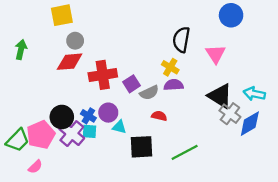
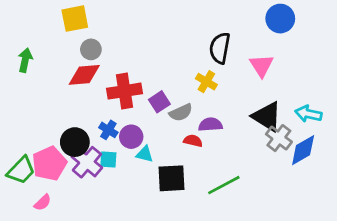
purple semicircle: (174, 85) -> (210, 125), moved
blue cross: (88, 116) -> (108, 130), moved

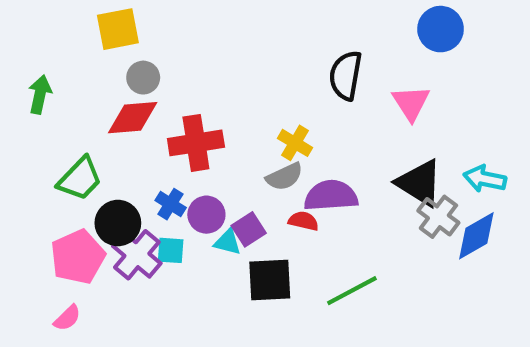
yellow cross: (206, 82) -> (295, 143), moved
purple square: (159, 102) -> (249, 229), moved
purple semicircle: (210, 125) -> (331, 196), size x1.4
green trapezoid: (21, 170) -> (80, 179), moved

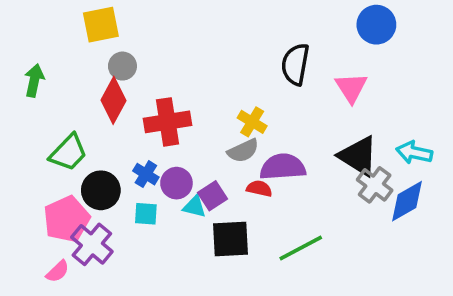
red diamond: (133, 118) -> (113, 100), turned -57
purple cross: (137, 255) -> (92, 244), moved

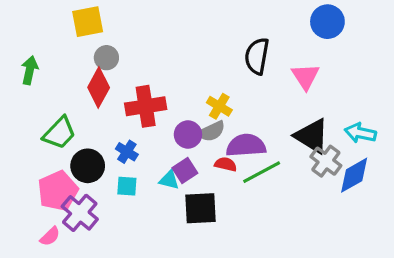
purple circle: (176, 183) -> (188, 134), moved
green line: (301, 248) -> (262, 172), moved

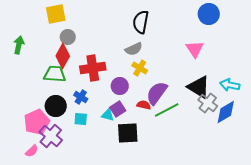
black semicircle: (257, 56) -> (141, 22), moved
gray semicircle: (211, 131) -> (134, 49), moved
green trapezoid: (59, 133) -> (55, 74), moved, turned -130
purple semicircle: (246, 145) -> (157, 93), turned -50

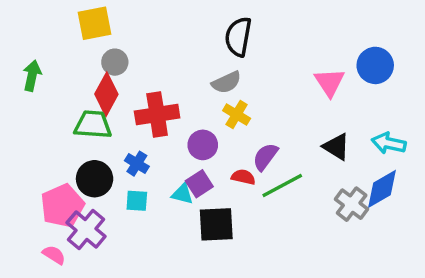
blue circle: (209, 14) -> (375, 65), moved
black triangle: (199, 87) -> (336, 147), size x0.7
purple semicircle: (157, 93) -> (265, 157), size x0.7
gray cross: (208, 103) -> (352, 204), moved
pink semicircle: (32, 151) -> (54, 255), turned -104

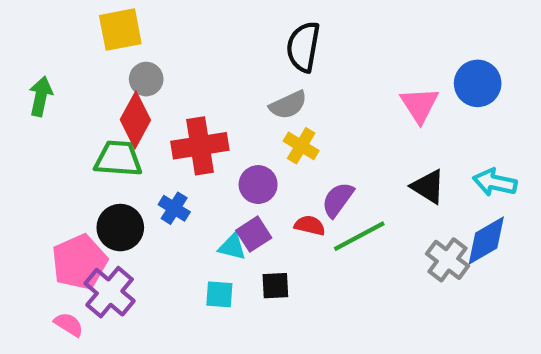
cyan square: (137, 201) -> (219, 294), moved
black square: (216, 224) -> (275, 286), size x0.6

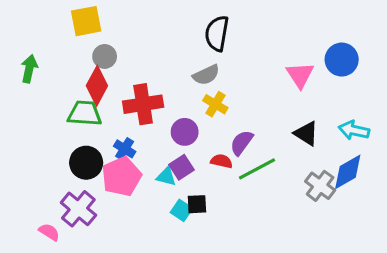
pink pentagon: (79, 262) -> (122, 177), moved
cyan square: (219, 294) -> (182, 210), moved, turned 30

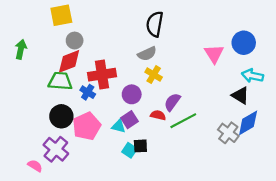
red diamond: (97, 86) -> (69, 61), turned 40
cyan arrow: (354, 130) -> (252, 76), moved
black triangle: (306, 133) -> (240, 95), moved
blue cross: (125, 149) -> (88, 92), moved

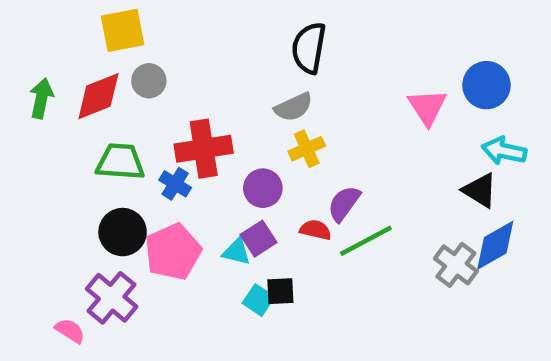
red diamond: (69, 61) -> (98, 96), moved
yellow cross: (154, 75) -> (307, 149), turned 35

